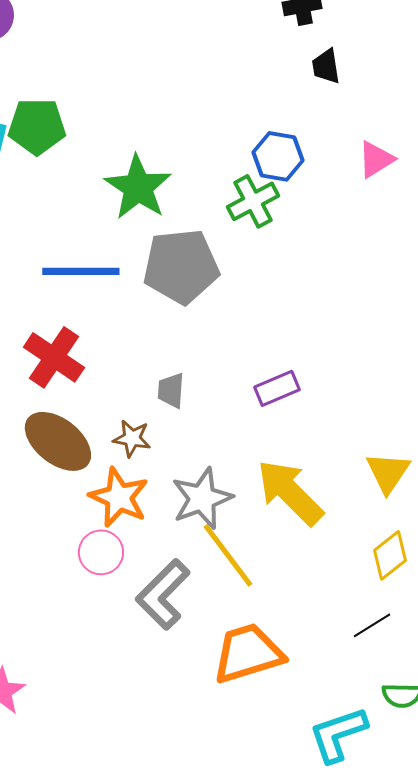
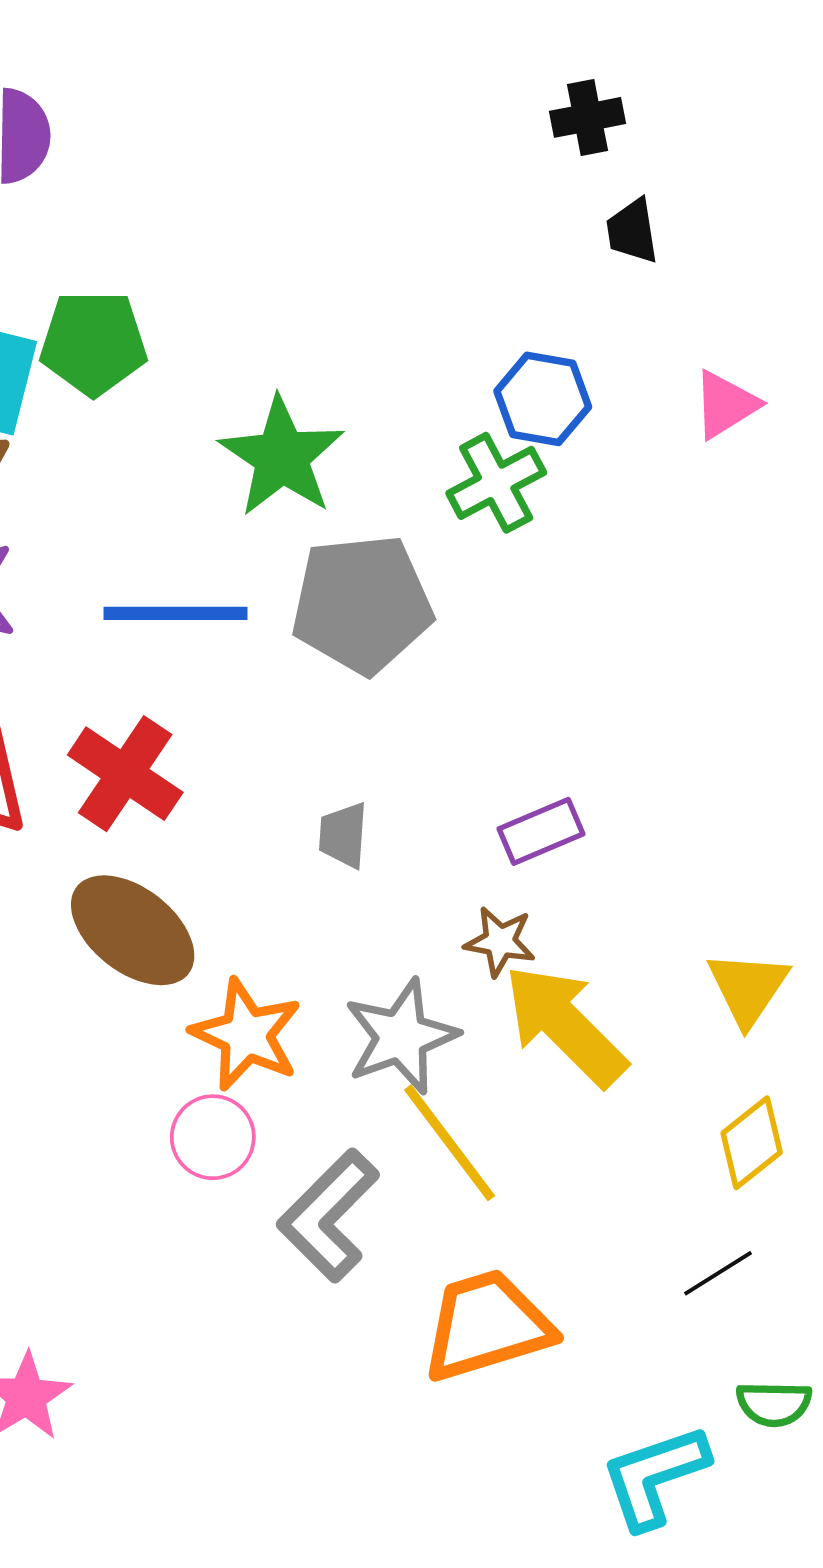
brown star: (132, 438) -> (500, 941), moved

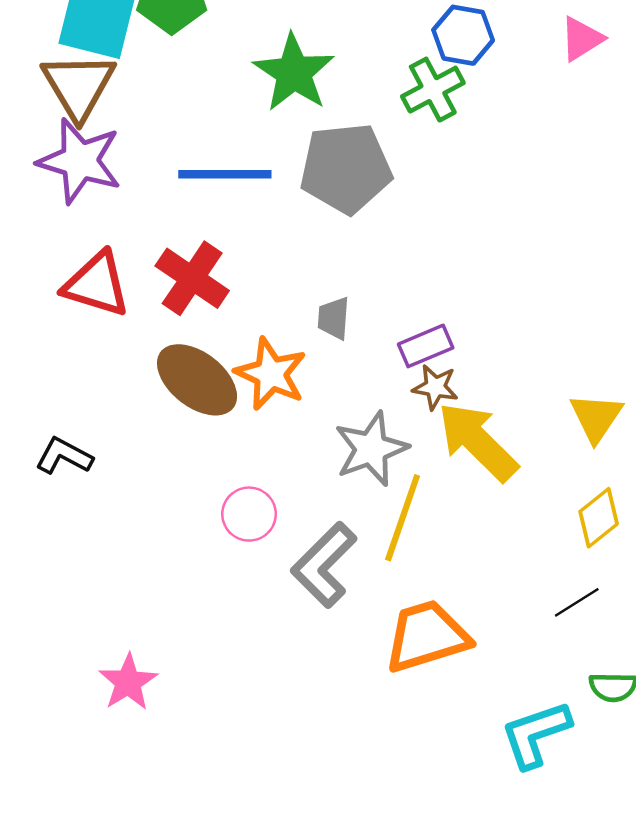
purple rectangle: (541, 831) -> (426, 346), moved
orange star: (246, 1035) -> (271, 374), moved
yellow line: (450, 1143) -> (403, 518), turned 56

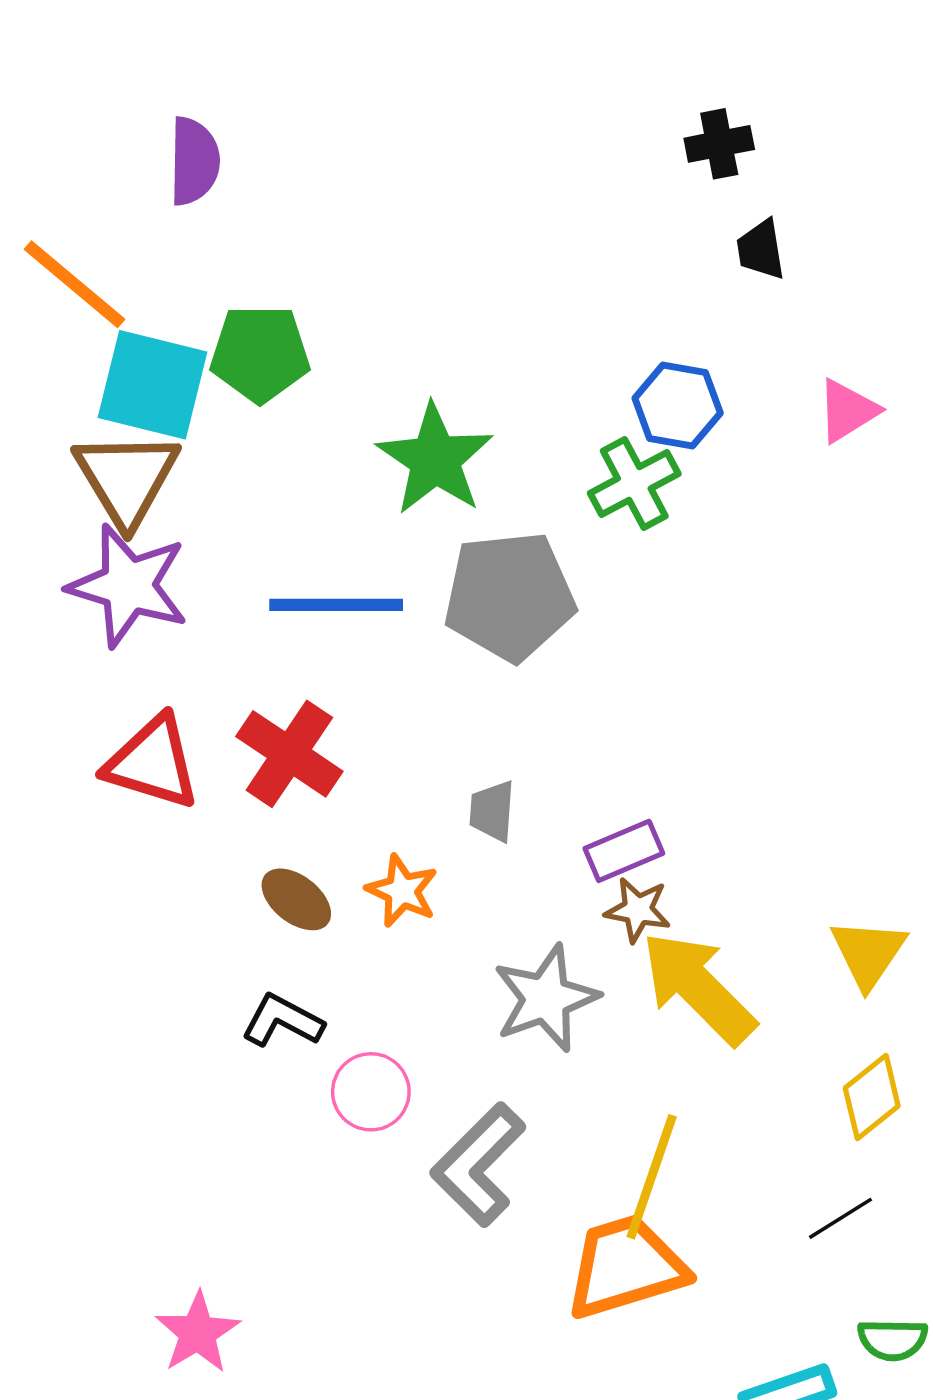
orange star: (271, 374) -> (402, 891), size x0.7
brown ellipse: (197, 380) -> (296, 899), size x0.6
black L-shape: (64, 456) -> (282, 1021), moved
yellow line: (403, 518) -> (652, 1177), moved

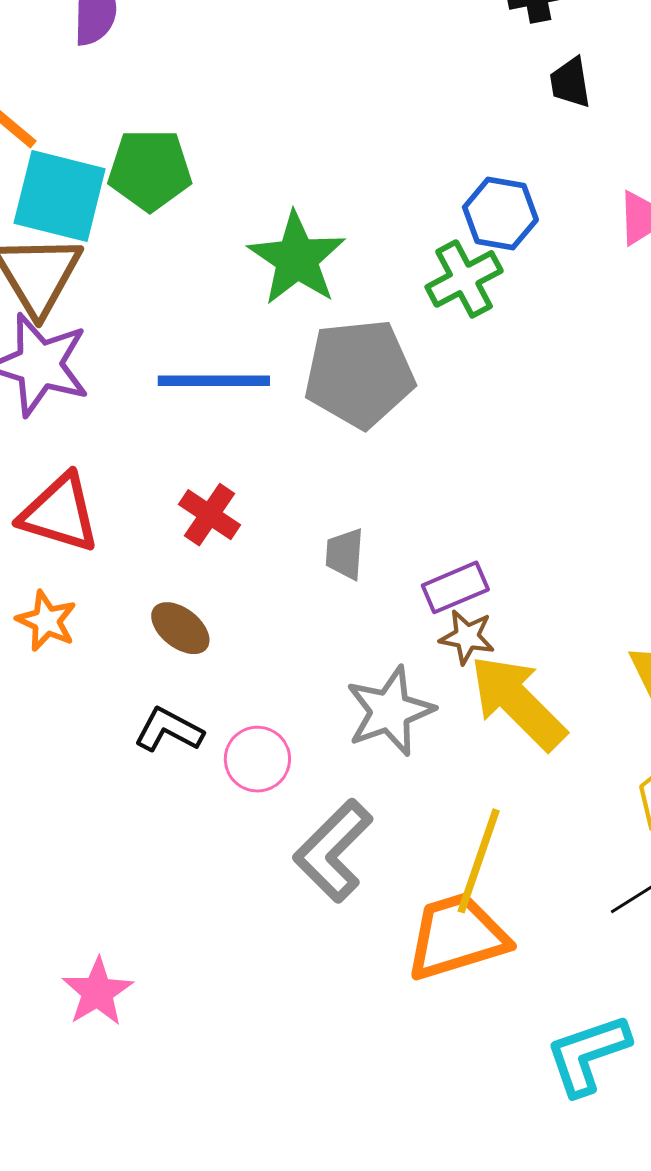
red cross: (289, 754) -> (209, 515), moved, size x0.7
orange star: (402, 891) -> (47, 621), moved
pink circle: (371, 1092) -> (257, 759), moved

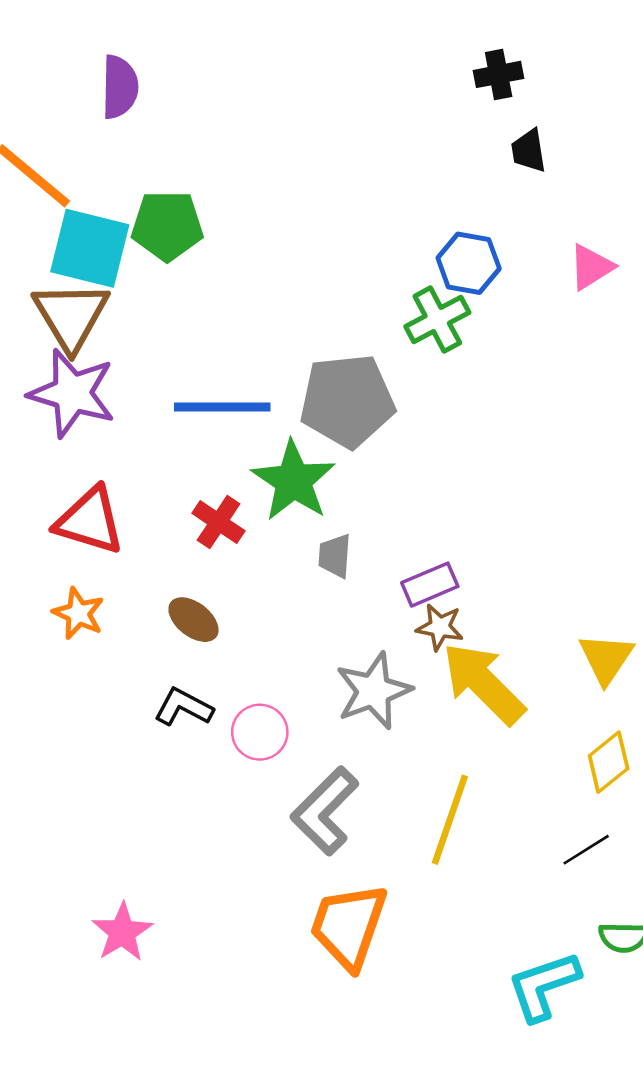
green star: (297, 259) -> (294, 481), moved
orange trapezoid: (457, 937) -> (349, 926), moved, turned -54

